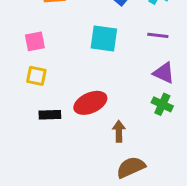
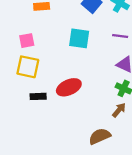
yellow square: (36, 76) -> (28, 67), size x1.5
brown arrow: (119, 131) -> (119, 110), moved, turned 42

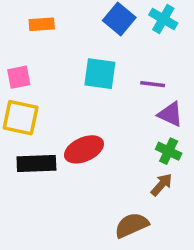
purple line: (120, 36) -> (153, 84), moved
black rectangle: (38, 96) -> (36, 164), size x1.5

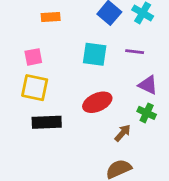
purple line: (153, 84) -> (135, 52), moved
red ellipse: (84, 149) -> (97, 102), moved
brown arrow: (162, 185) -> (123, 133), moved

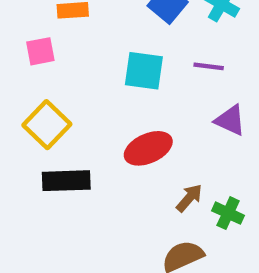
pink square: (33, 57) -> (40, 51), moved
yellow square: (35, 88) -> (47, 125), turned 32
green cross: (147, 113) -> (228, 213), moved

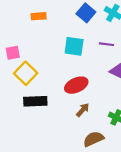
pink square: (40, 51) -> (13, 53), moved
brown arrow: (189, 198) -> (83, 110), moved

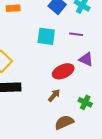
red ellipse: (76, 85) -> (63, 71), moved

